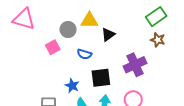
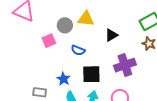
black triangle: (108, 35) -> (111, 35), moved

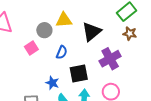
black triangle: (111, 35) -> (92, 32), size x1.5
blue semicircle: (78, 50) -> (62, 52), turned -80

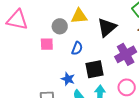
pink square: (31, 48) -> (47, 44), turned 32

